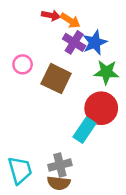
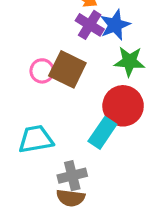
pink circle: (23, 64) -> (42, 71), moved
cyan trapezoid: (20, 170) -> (36, 139), moved, turned -84

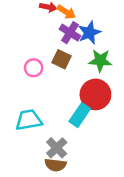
brown square: (67, 69) -> (61, 59), moved, size x0.7
gray cross: (72, 176) -> (57, 148), turned -30

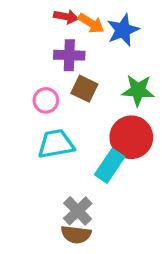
purple cross: (70, 33) -> (69, 55), moved, turned -30
blue star: (89, 33) -> (123, 30), moved
cyan trapezoid: (29, 120) -> (56, 144), moved

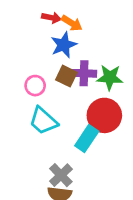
blue star: (123, 30) -> (64, 45), moved
purple cross: (69, 55) -> (84, 73), moved
cyan trapezoid: (56, 144) -> (43, 121), turned -128

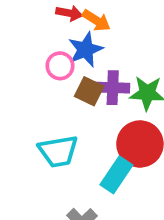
pink circle: (35, 86) -> (60, 66), moved
cyan trapezoid: (43, 121) -> (58, 151), turned -52

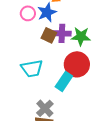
pink circle: (60, 66) -> (28, 13), moved

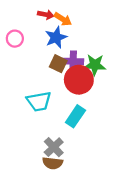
pink circle: (28, 13) -> (15, 39), moved
red circle: (77, 64) -> (79, 80), moved

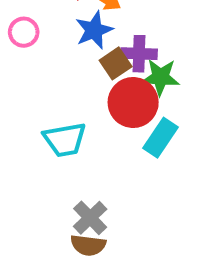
purple cross: (73, 61) -> (139, 54), moved
brown square: (58, 64) -> (116, 63), moved, turned 30
cyan rectangle: (75, 116) -> (160, 138), moved

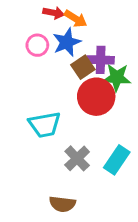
pink circle: (24, 32) -> (37, 45), moved
cyan rectangle: (160, 138) -> (117, 160), moved
gray cross: (90, 218) -> (77, 158), moved

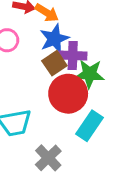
blue star: (67, 42) -> (54, 39), moved
cyan rectangle: (117, 160) -> (90, 126), moved

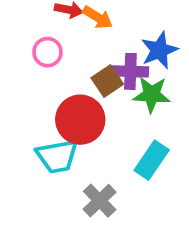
blue star: (54, 39) -> (159, 50), moved
red circle: (68, 94) -> (80, 120), moved

